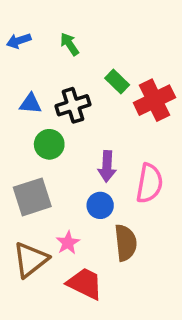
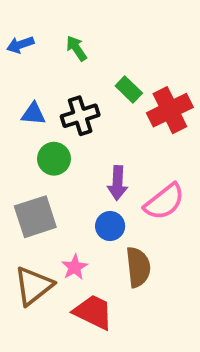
pink semicircle: (149, 183) -> (164, 202), turned 42

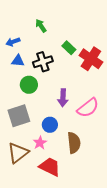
blue arrow: (20, 45) -> (13, 42), moved
red cross: (170, 110) -> (91, 59), turned -30
blue circle: (110, 226) -> (50, 125), moved

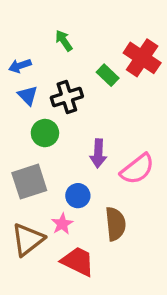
red cross: (91, 59) -> (142, 58), moved
blue triangle: (18, 61) -> (28, 95), turned 40

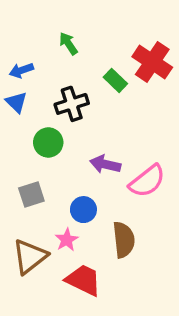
blue triangle: (28, 95) -> (16, 102), moved
purple arrow: (98, 153) -> (105, 164), turned 100
gray square: (29, 182) -> (31, 194), size x0.7

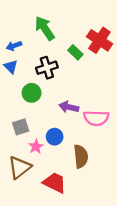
green arrow: (68, 44) -> (45, 28), size x1.6
pink semicircle: (147, 181) -> (96, 118), turned 40
pink star: (67, 240) -> (36, 147), moved

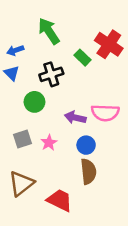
pink semicircle: (96, 118) -> (105, 113), moved
blue circle: (55, 137) -> (86, 145), moved
pink star: (36, 147) -> (49, 143), moved

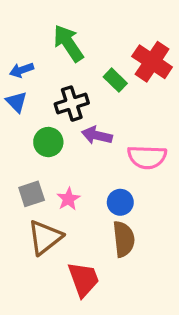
purple arrow: (75, 117) -> (97, 135), moved
brown triangle: (21, 183) -> (45, 237), moved
red trapezoid: (60, 200) -> (83, 279), turned 44

